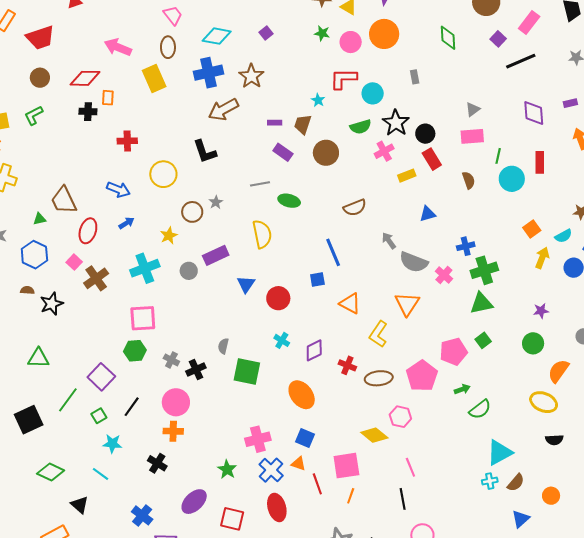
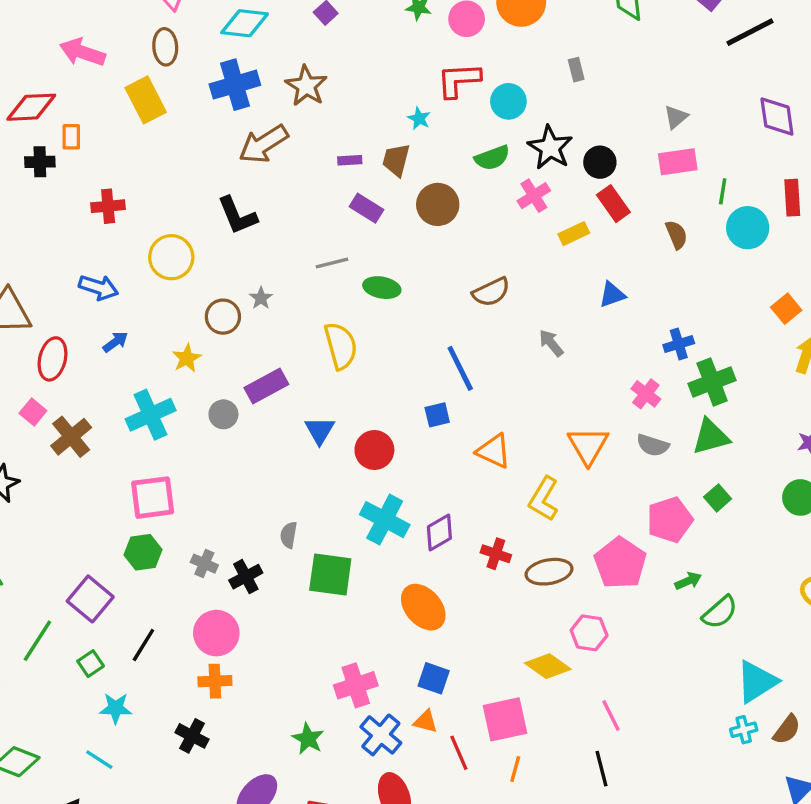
gray semicircle: (414, 262) -> (653, 445), moved, size x0.7
cyan cross: (282, 340) -> (385, 520), size x1.8

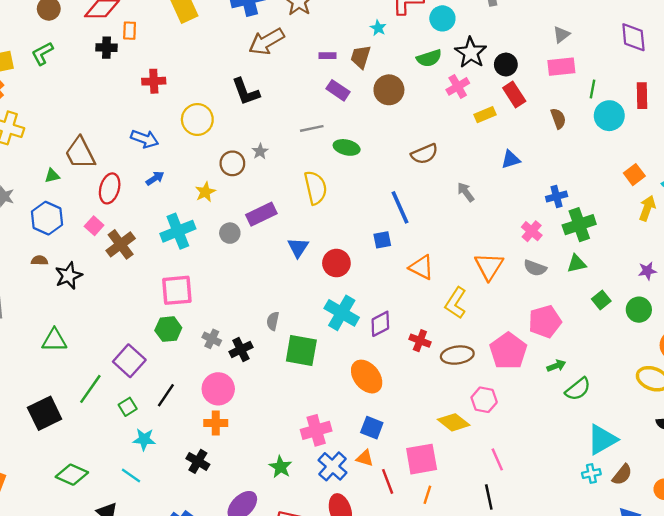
green triangle: (711, 437) -> (577, 264), size x0.7
green square: (718, 498) -> (601, 300), moved

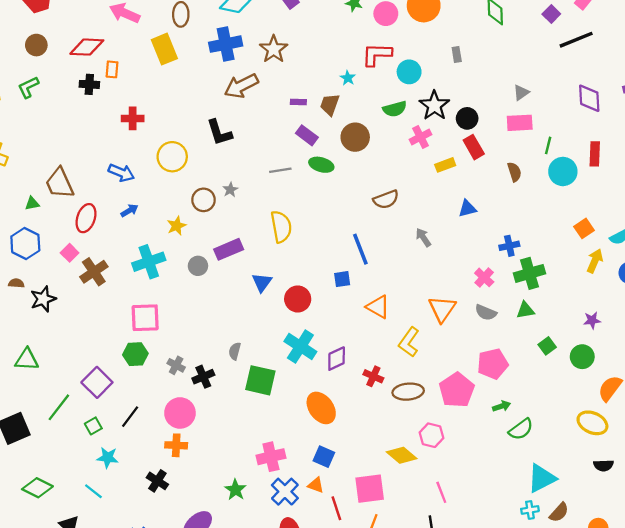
green ellipse: (347, 147) -> (321, 165), moved

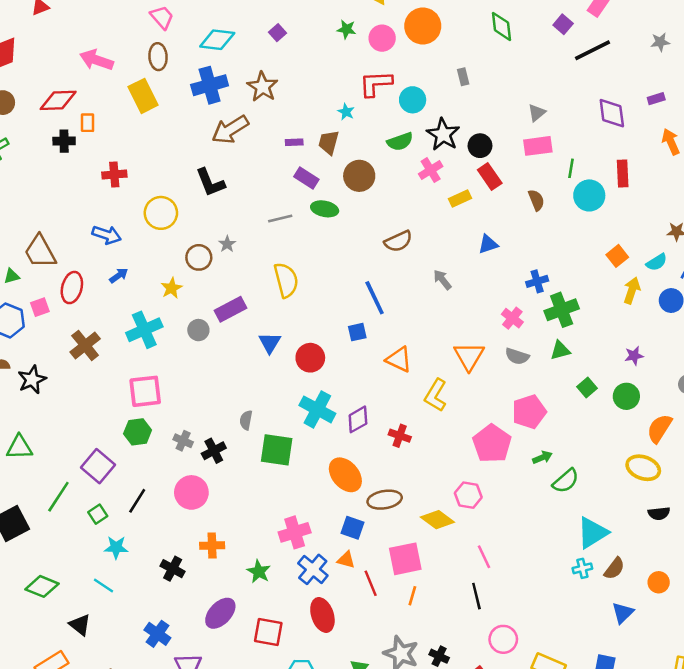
pink square: (70, 253) -> (40, 307), moved, turned 30
brown ellipse: (408, 392) -> (385, 500), moved
orange cross: (176, 445) -> (212, 545), moved

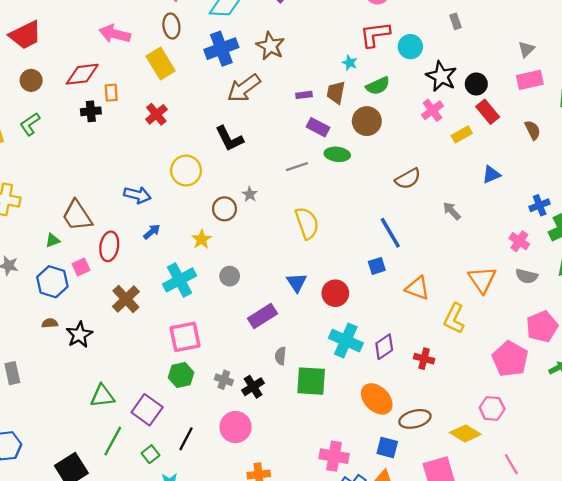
green semicircle: (400, 142) -> (378, 86), moved
red cross: (114, 175) -> (156, 114), moved, turned -30
purple rectangle: (231, 309) -> (263, 316), moved
green triangle: (19, 447) -> (102, 396), moved
pink cross: (295, 532) -> (334, 456), turned 32

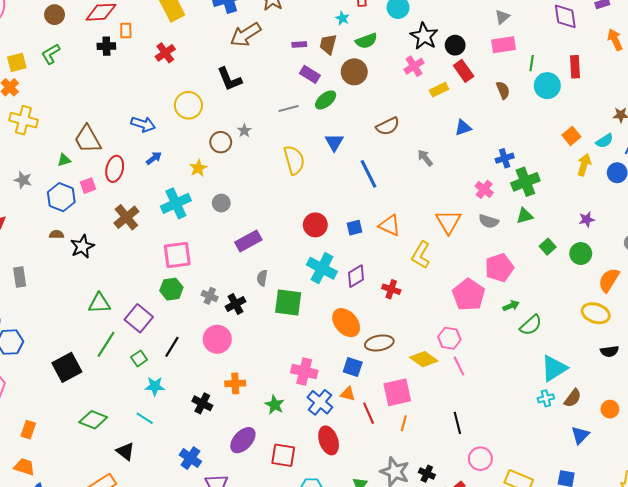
green ellipse: (337, 154) -> (326, 100), turned -50
blue square: (377, 266) -> (355, 228), moved
blue triangle: (297, 282) -> (334, 142), moved
pink line: (511, 464) -> (459, 366), moved

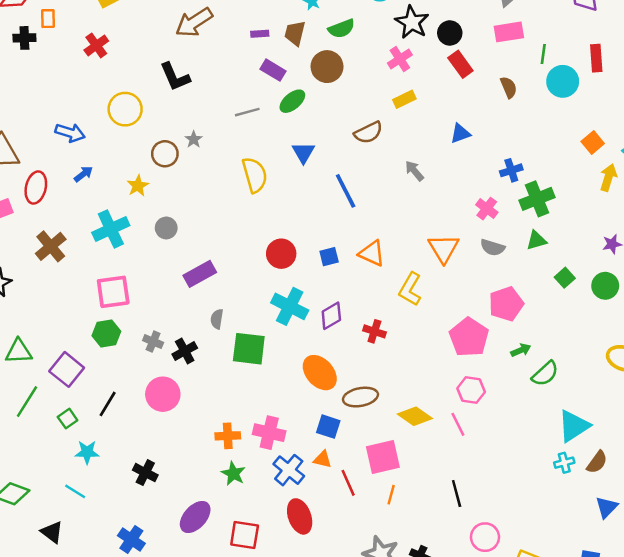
yellow rectangle: (439, 90) -> (404, 99), moved
pink hexagon: (449, 338) -> (471, 390), moved
orange cross: (235, 383) -> (228, 436), moved

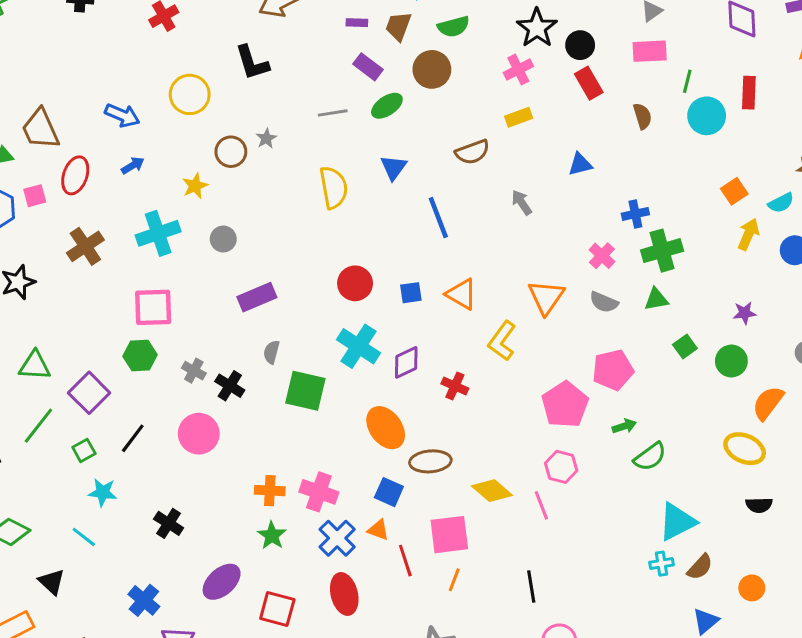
black cross: (185, 351) -> (230, 386), turned -35

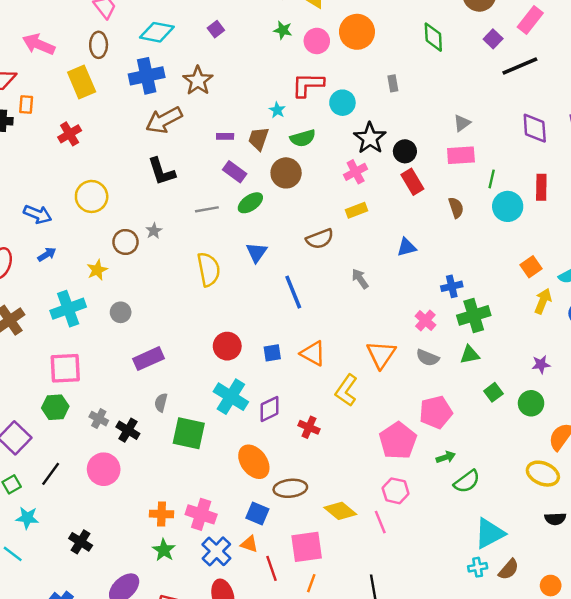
black L-shape: (252, 63) -> (162, 171), moved

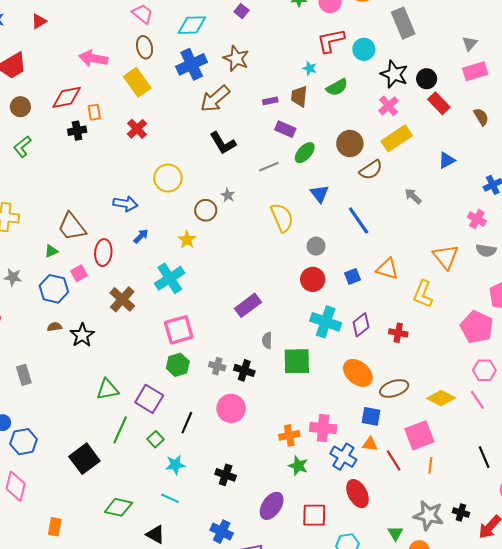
gray rectangle: (393, 83) -> (403, 23), size x2.0
brown circle: (286, 173) -> (350, 144), moved
yellow rectangle: (356, 210) -> (397, 138), size x1.6
gray circle: (121, 312) -> (316, 246), moved

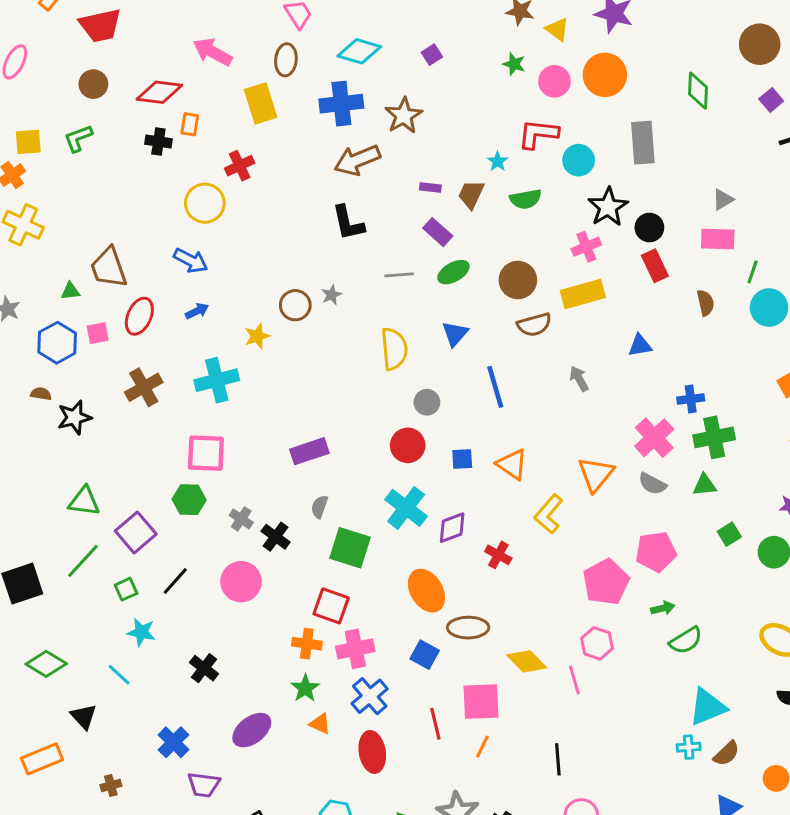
yellow circle: (168, 178) -> (205, 203), moved
pink cross: (477, 219) -> (654, 438), size x1.5
pink cross: (323, 428) -> (355, 649), turned -35
orange triangle: (370, 444) -> (320, 724), moved
red square: (314, 515) -> (331, 606), moved

